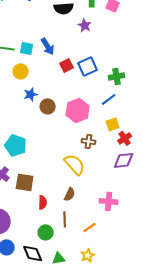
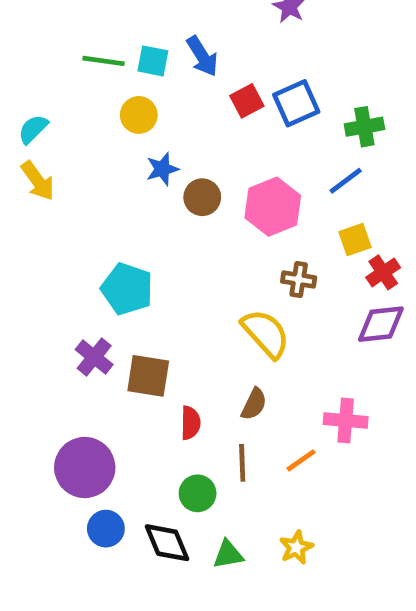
orange line: (90, 227) -> (301, 460), moved

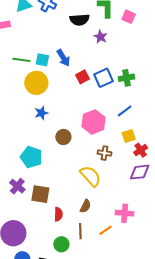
yellow circle: (139, 115) -> (36, 83), size x1.5
green cross: (364, 127) -> (127, 78), moved
blue star: (162, 169) -> (41, 113), moved
brown circle: (202, 197) -> (63, 137), moved

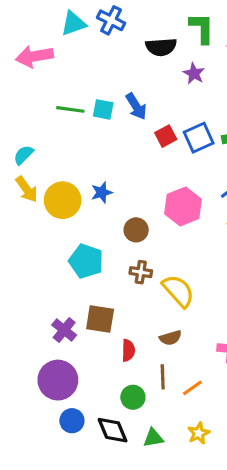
yellow circle: (36, 83) -> (63, 200), moved
brown cross: (105, 153) -> (141, 272), moved
purple cross: (17, 186) -> (64, 330), moved
brown semicircle: (85, 206) -> (170, 338), turned 48
orange line: (106, 230) -> (192, 388), moved

